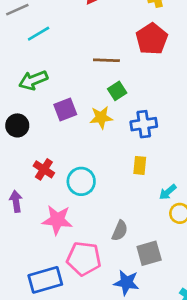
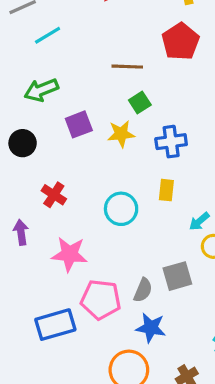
cyan circle: (81, 181) -> (121, 209), moved
gray semicircle: (120, 231) -> (143, 290), moved
gray square: (149, 253) -> (177, 276), moved

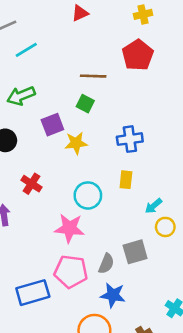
green square: (140, 103) -> (85, 104), moved, turned -30
yellow star: (121, 134) -> (76, 143), moved
pink star: (69, 254) -> (70, 228), moved

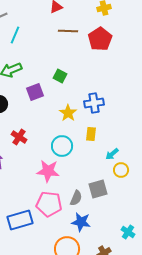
cyan line: (26, 50) -> (15, 35), turned -36
brown line: (93, 76) -> (68, 31), moved
yellow star: (76, 143) -> (68, 113), moved, turned -30

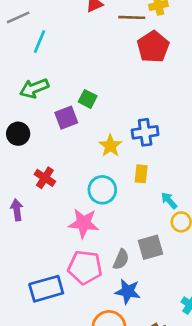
brown line: (68, 31) -> (132, 17), moved
green square: (60, 76) -> (88, 99), moved
cyan arrow: (112, 154) -> (169, 201), turned 88

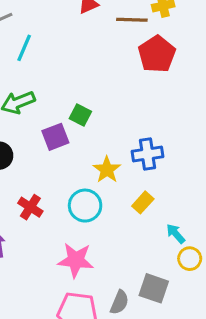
yellow rectangle: (141, 174) -> (143, 202), turned 36
cyan circle: (102, 190) -> (85, 206), moved
gray square: (150, 247) -> (154, 288), turned 35

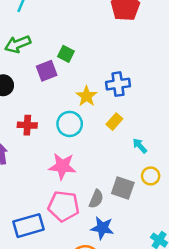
red cross: (30, 207) -> (27, 125), turned -30
yellow circle: (190, 259) -> (151, 176), moved

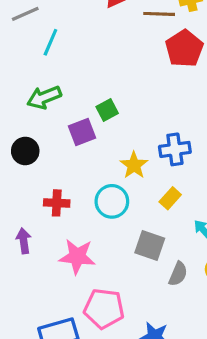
green square: (66, 54) -> (107, 110), turned 35
pink star: (62, 166) -> (77, 257), moved
gray square: (123, 188) -> (150, 246), moved
gray semicircle: (96, 199) -> (178, 274), moved

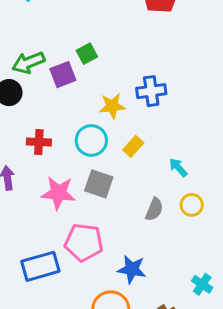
green arrow: (44, 97) -> (28, 63), moved
yellow star: (134, 165) -> (112, 106), turned 30
yellow rectangle: (170, 198) -> (133, 146), moved
gray square: (150, 246) -> (99, 184), moved

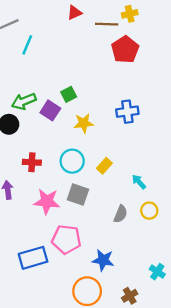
purple square: (63, 75) -> (50, 110), turned -36
blue cross: (151, 91) -> (127, 112), moved
yellow star: (112, 106) -> (84, 123), moved

